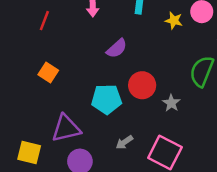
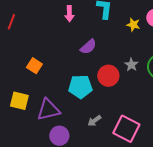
red line: (44, 21) -> (11, 22), moved
gray star: (171, 103) -> (131, 65), moved
yellow square: (29, 152) -> (19, 101), moved

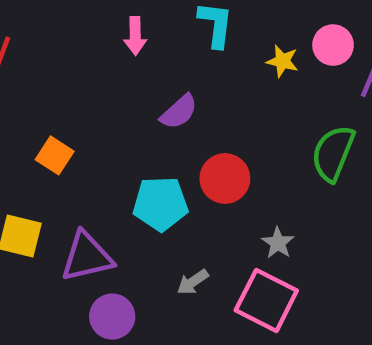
gray star: (131, 65) -> (278, 243), moved

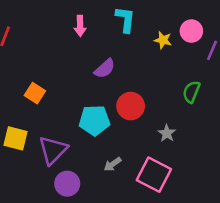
green semicircle: (333, 153) -> (191, 92), size x0.7
gray star: (278, 243) -> (167, 133), moved
purple triangle: (87, 257) -> (53, 150), turned -32

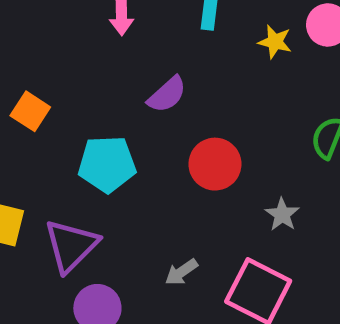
orange square: (35, 93) -> (30, 111), moved
cyan pentagon: (94, 120) -> (107, 164), moved

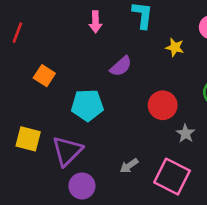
yellow star: (275, 42) -> (175, 47), moved
red circle: (215, 164) -> (163, 105), moved

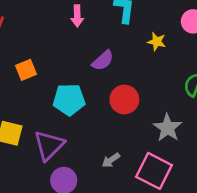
orange square: (44, 76) -> (26, 70), turned 35
red circle: (163, 105) -> (124, 100), moved
gray star: (186, 133) -> (167, 128), size x1.5

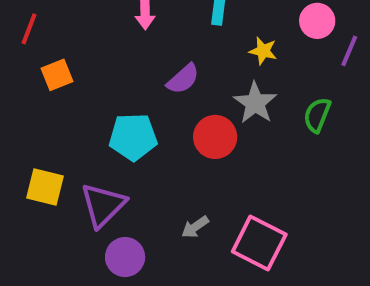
orange square: (26, 70) -> (57, 75), moved
gray star: (167, 128) -> (255, 103), moved

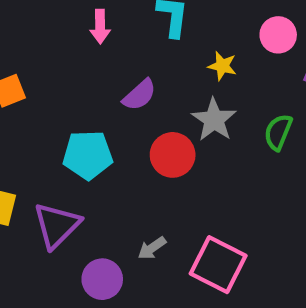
purple circle: (125, 257) -> (102, 279), moved

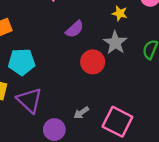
cyan pentagon: (88, 155) -> (22, 62), moved
purple triangle: (57, 225) -> (29, 100), turned -32

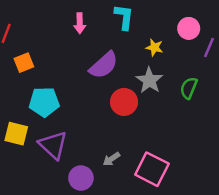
purple semicircle: (75, 29) -> (104, 65), size x1.4

